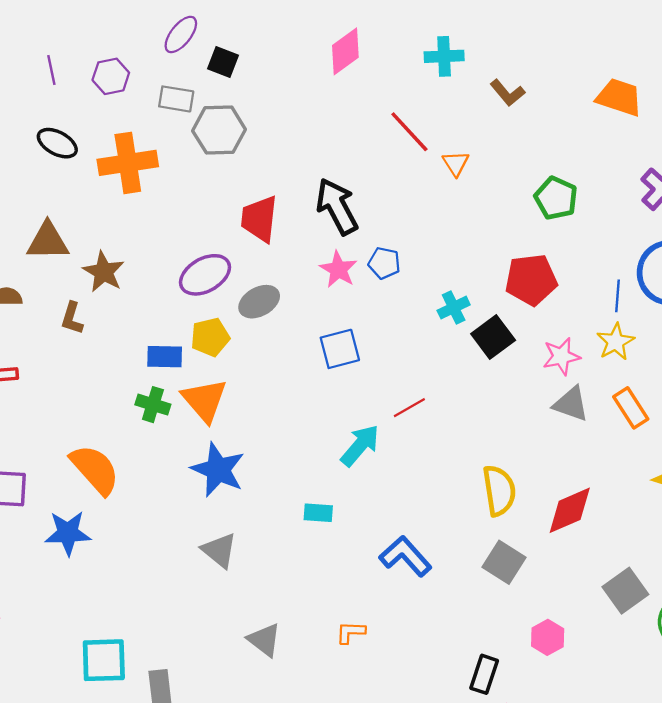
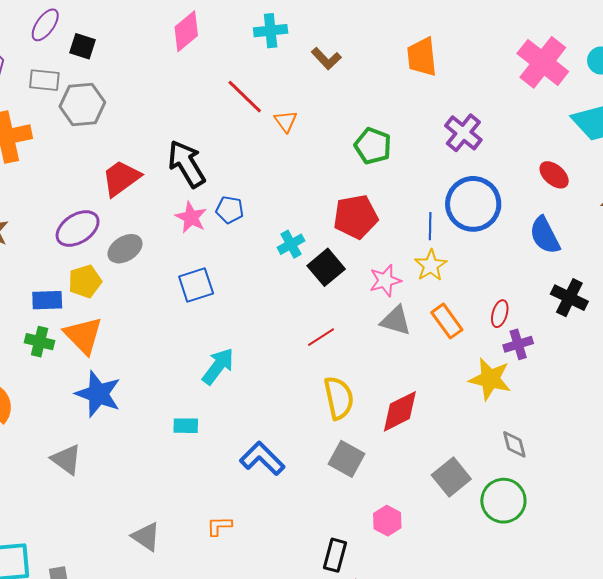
orange trapezoid: (619, 97) -> (422, 57), turned -111
red trapezoid: (259, 219) -> (121, 178), turned 51
red line: (409, 408) -> (321, 337), moved
gray triangle: (219, 550) -> (66, 459), moved

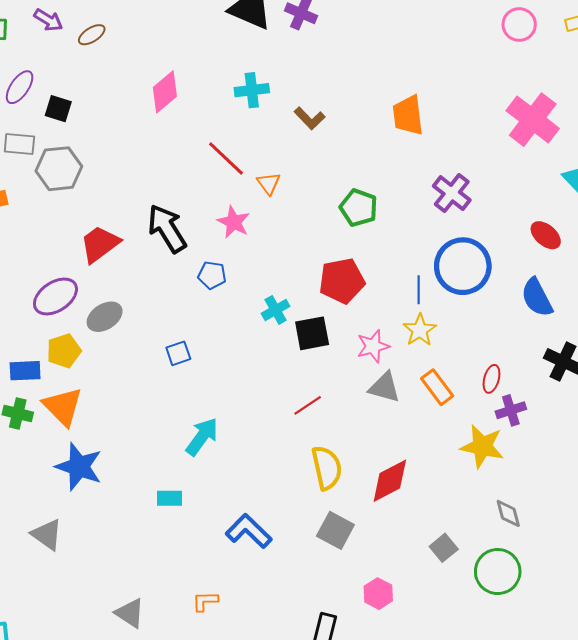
pink star: (191, 217) -> (234, 222), moved
black square: (326, 267) -> (312, 333), turned 30
blue square: (196, 285) -> (178, 353), size x0.7
gray square: (451, 477) -> (444, 548), size x0.7

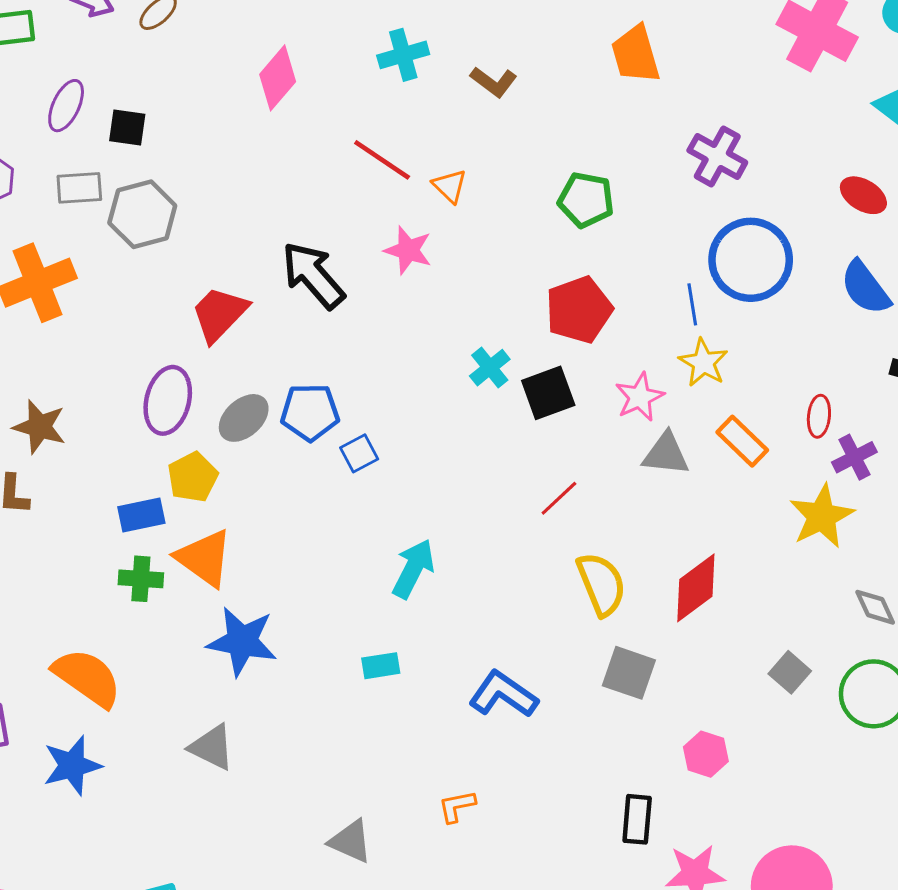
blue pentagon: (212, 275) -> (310, 412), moved, size x1.4
purple ellipse: (55, 297) -> (168, 400), turned -33
yellow star: (482, 446) -> (822, 516), turned -30

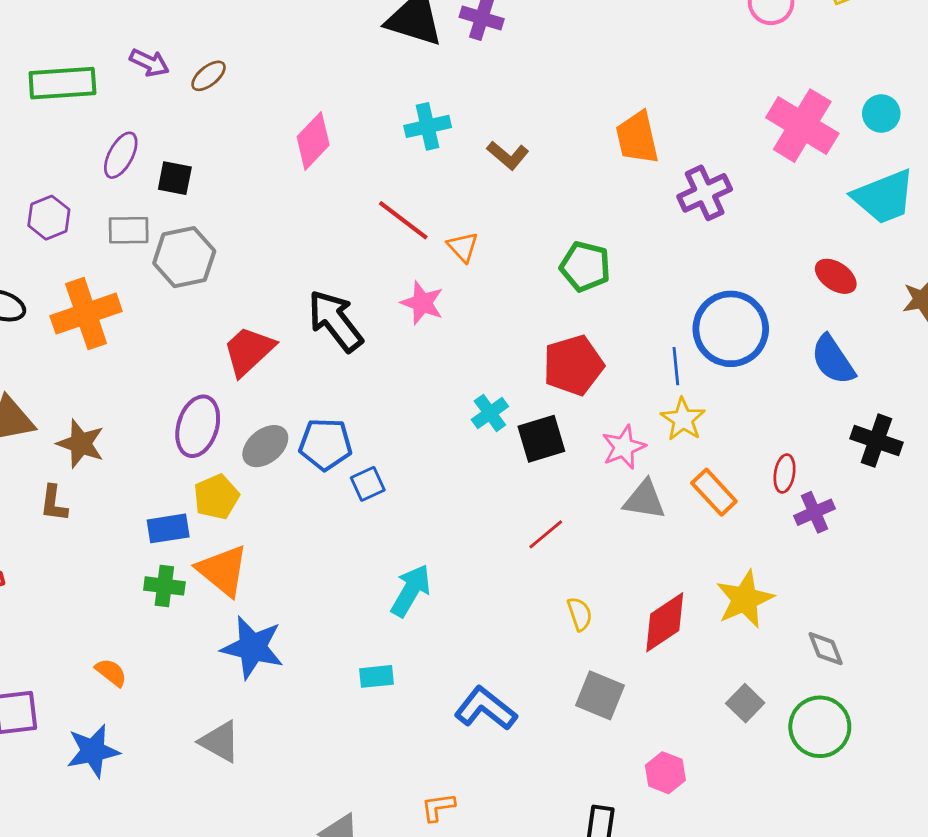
purple cross: (717, 156) -> (705, 193), moved, turned 33
yellow star: (822, 516) -> (745, 599), moved
yellow semicircle: (601, 584) -> (580, 614), size x0.6
orange semicircle: (87, 678) -> (111, 672), size x0.5

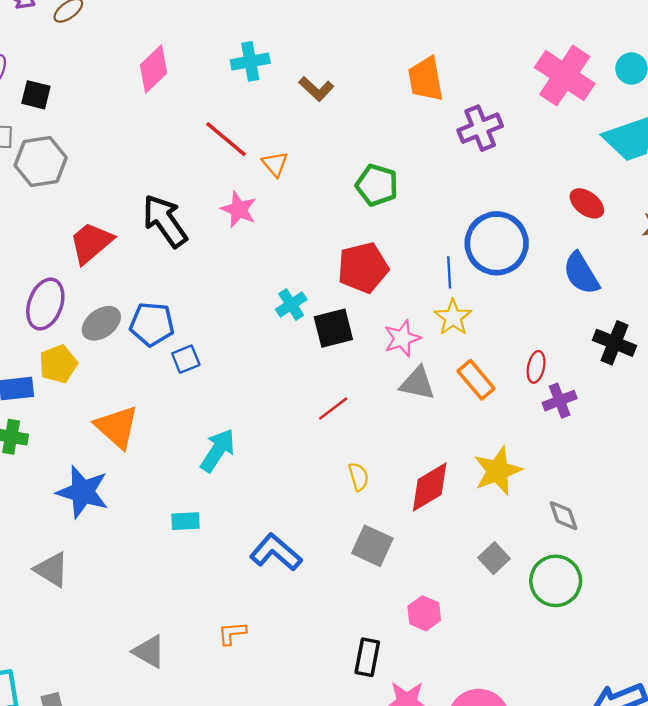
orange triangle: (223, 570) -> (117, 427), moved

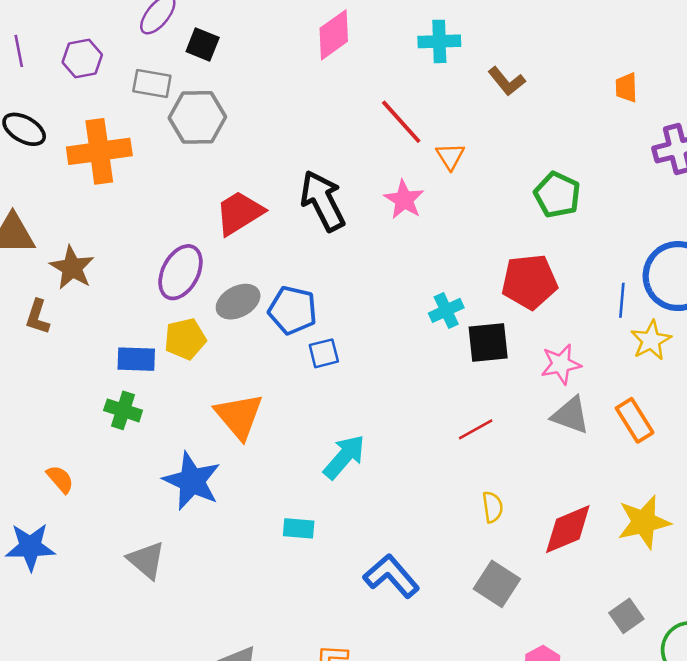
orange trapezoid: (426, 79) -> (626, 88), size x0.6
yellow star: (453, 317) -> (651, 340), moved

